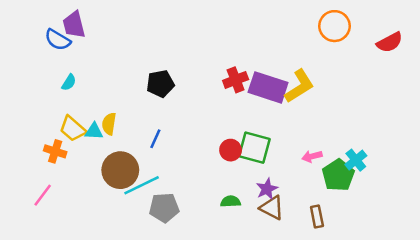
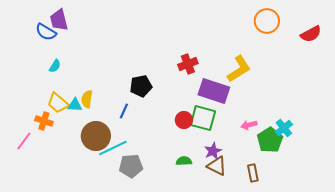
black pentagon: (160, 84) -> (141, 86), moved
purple rectangle: (268, 87) -> (214, 91), moved
pink line: (43, 195) -> (24, 141), moved

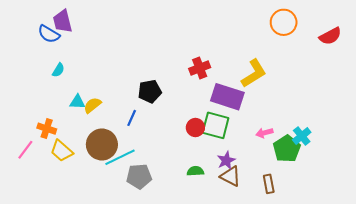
yellow semicircle: (87, 99) -> (92, 105), turned 42
yellow trapezoid: (58, 103) -> (62, 151), moved
cyan triangle: (75, 105) -> (77, 102), moved

